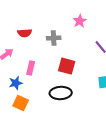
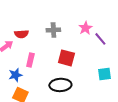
pink star: (80, 21) -> (85, 28), moved
red semicircle: (25, 33) -> (21, 34), moved

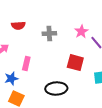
red semicircle: (21, 34) -> (18, 26), moved
red square: (66, 58) -> (75, 63), moved

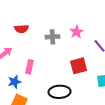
pink star: (81, 32) -> (76, 32), moved
red square: (75, 63) -> (78, 66), turned -30

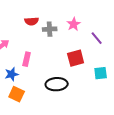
red semicircle: (22, 29) -> (32, 21), moved

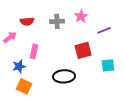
red semicircle: (32, 21) -> (27, 21), moved
purple line: (97, 38) -> (104, 30), turned -72

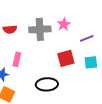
gray cross: (57, 21) -> (40, 29), size x1.5
cyan square: (108, 65) -> (91, 62), moved

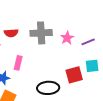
pink star: (64, 24) -> (67, 38), moved
red square: (66, 58) -> (74, 75), moved

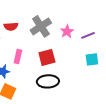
gray cross: (41, 33) -> (41, 26), turned -30
red square: (74, 75) -> (47, 57), moved

